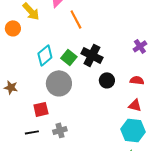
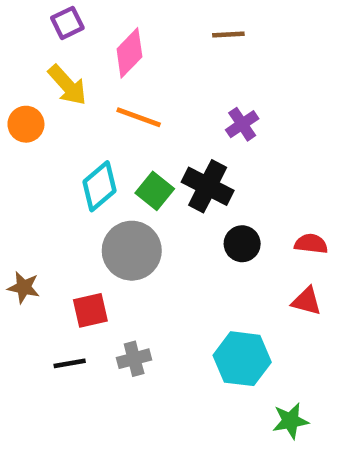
orange line: (76, 19) -> (139, 117), moved, turned -42
purple cross: (140, 46) -> (242, 124), moved
brown star: (11, 87) -> (24, 287), moved
cyan hexagon: (133, 130) -> (242, 359), moved

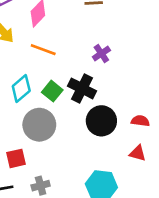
black circle: (242, 244) -> (101, 121), size x1.5

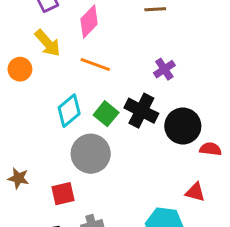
black circle: (101, 121) -> (183, 126), moved
red triangle: (138, 153) -> (195, 192), moved

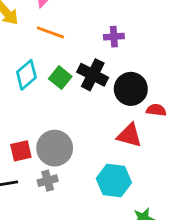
purple cross: (164, 69) -> (114, 37), turned 30
gray circle: (91, 154) -> (55, 148), moved
red triangle: (195, 192) -> (129, 135), moved, size x1.4

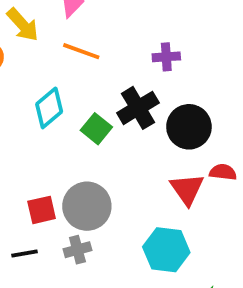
black cross: (93, 75) -> (138, 108), turned 32
green square: (60, 78) -> (96, 129), moved
red semicircle: (156, 110) -> (223, 172), moved
red triangle: (129, 135) -> (187, 189), turned 40

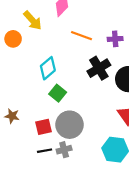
orange line: (81, 51) -> (81, 36), moved
green square: (96, 129) -> (58, 93), moved
black line: (25, 253) -> (45, 151), moved

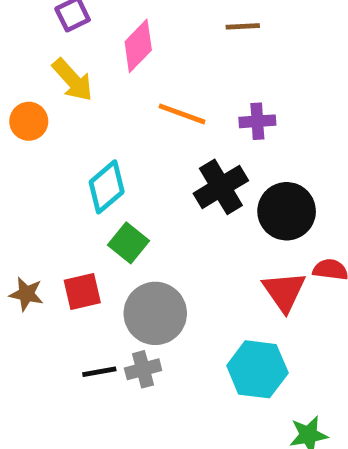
red square: (43, 127) -> (82, 292), moved

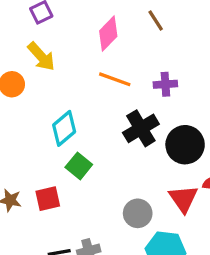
brown line: (243, 26) -> (156, 21), turned 60
pink diamond: (138, 46) -> (108, 34), moved
gray circle: (155, 313) -> (138, 213), moved, size x0.7

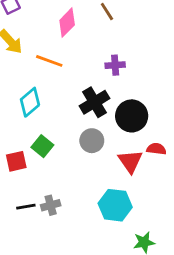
orange line: (115, 79) -> (49, 61), moved
green square: (79, 166) -> (42, 146), moved
gray circle: (138, 213) -> (92, 141), moved

